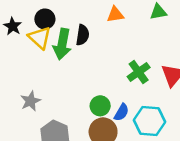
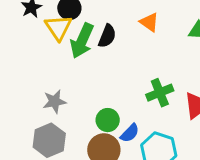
orange triangle: (115, 15) -> (149, 22), turned 30
gray star: (30, 101) -> (54, 101), moved

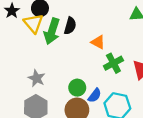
orange triangle: (149, 22) -> (98, 42), moved
gray star: (54, 101) -> (37, 78), turned -30

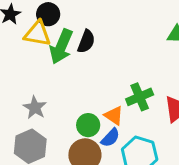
yellow triangle: (33, 23) -> (37, 34), turned -45
orange triangle: (98, 42) -> (114, 116), moved

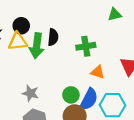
green cross: (140, 97) -> (86, 46), moved, turned 30
orange triangle: (114, 116) -> (98, 72), moved
blue semicircle: (110, 138) -> (89, 99), size x1.5

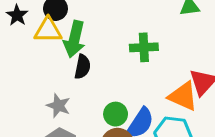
black semicircle: (53, 37) -> (83, 67), moved
orange triangle: (98, 72) -> (183, 96), moved, size x1.5

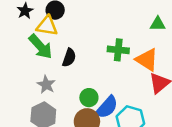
green arrow: (74, 39) -> (41, 47), moved, turned -64
orange triangle: (183, 96) -> (147, 60), moved

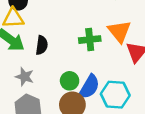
green cross: (118, 50) -> (90, 40), moved
orange triangle: (147, 60) -> (119, 31), turned 30

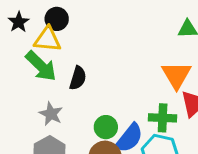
green cross: (90, 40) -> (163, 118), moved

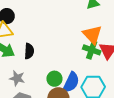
green cross: (163, 118) -> (92, 50), moved, turned 30

